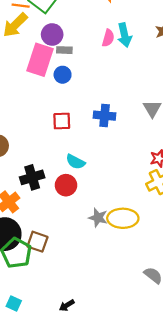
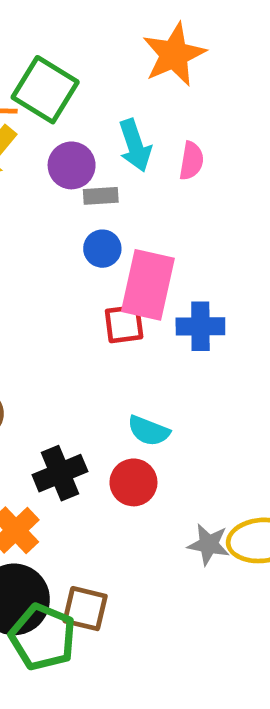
cyan arrow: (125, 35) -> (135, 145), moved
pink rectangle: (40, 60) -> (148, 285), moved
red square: (62, 121) -> (124, 324), moved

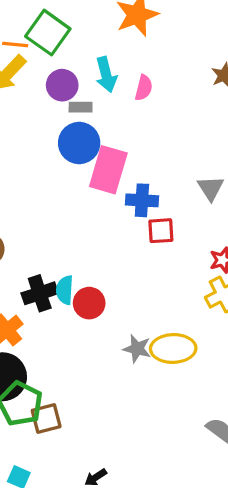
blue circle: (102, 249) -> (79, 143), size x1.6
red square: (124, 324) -> (161, 231), moved
cyan semicircle: (149, 431) -> (65, 290), moved, turned 68
brown square: (85, 609) -> (46, 418), moved, turned -32

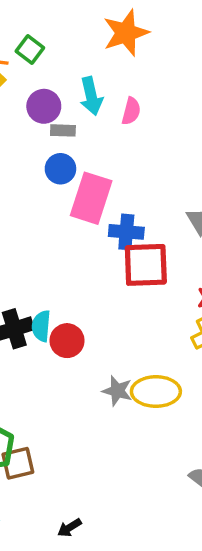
green square: (48, 33) -> (30, 49), size x0.6
blue circle: (79, 143) -> (60, 169), size x0.7
red square: (161, 231) -> (146, 265), size x1.6

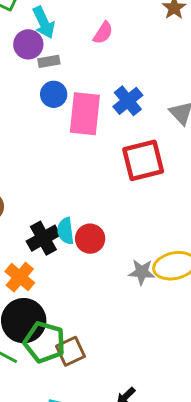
cyan arrow: (91, 96) -> (44, 22), moved
pink semicircle: (131, 111) -> (103, 33), turned 30
blue cross: (126, 232) -> (128, 101), moved, turned -32

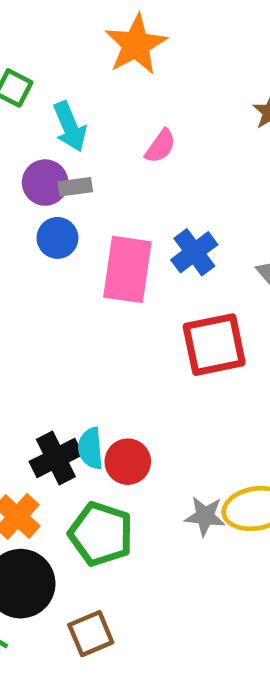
purple circle: (28, 44) -> (45, 183), moved
blue circle: (54, 94) -> (57, 238), moved
green pentagon: (44, 342) -> (101, 534), moved

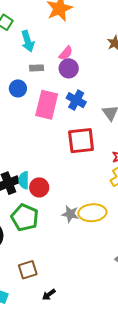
purple circle: (45, 183) -> (69, 68), moved
gray rectangle: (75, 187) -> (37, 68), moved
blue cross: (194, 252) -> (76, 100), turned -30
brown square: (91, 634) -> (28, 270), moved

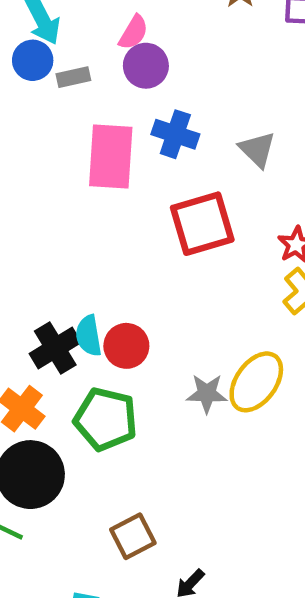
blue circle: (18, 88) -> (33, 60), moved
yellow ellipse: (92, 213) -> (256, 382), turned -40

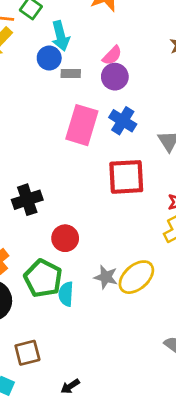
cyan semicircle: (89, 336) -> (66, 294), moved
black cross: (55, 348) -> (27, 200), moved
brown square: (133, 536) -> (27, 353), moved

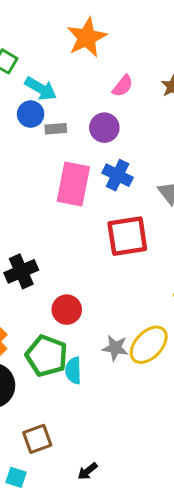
cyan arrow: (61, 36) -> (41, 89), turned -40
pink semicircle: (112, 55) -> (123, 86), moved

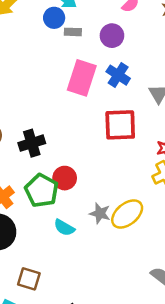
green pentagon: (47, 356) -> (42, 191), moved
cyan semicircle: (73, 371) -> (64, 228), turned -65
brown square: (37, 439) -> (29, 279), turned 30

